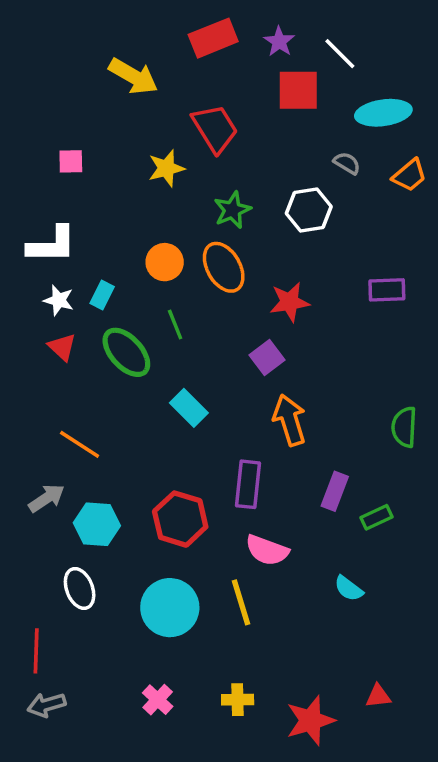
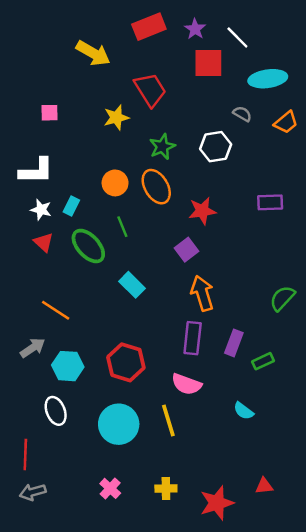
green semicircle: (404, 427) -> (282, 298), turned 40
purple rectangle: (248, 484) -> (193, 338), moved

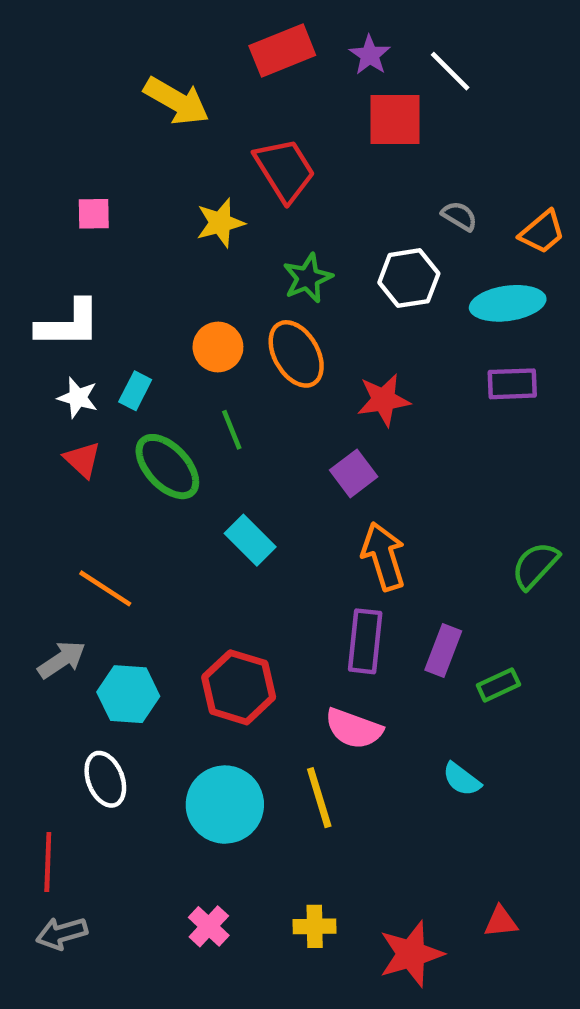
cyan ellipse: (268, 79) -> (508, 303), moved

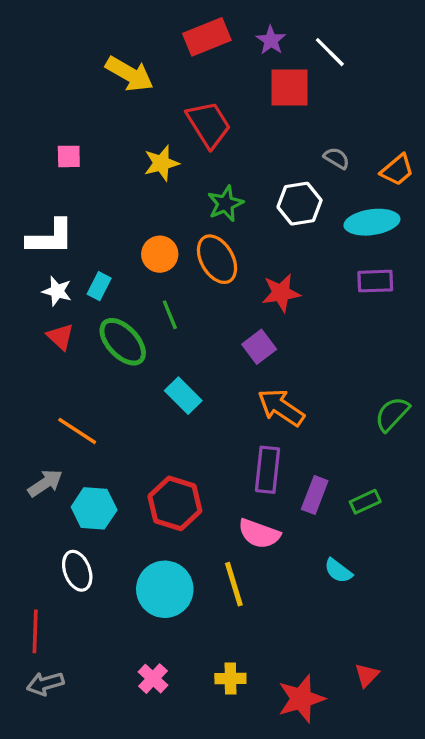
orange arrow: (384, 556) -> (281, 407), turned -39
purple rectangle: (443, 650) -> (315, 495), moved
red triangle: (501, 922) -> (367, 675), turned -40

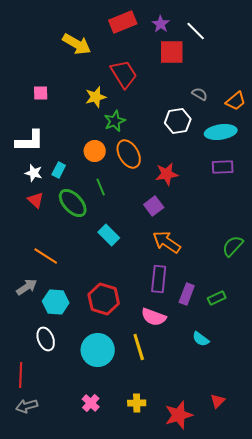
green star: (225, 204) -> (115, 121), moved

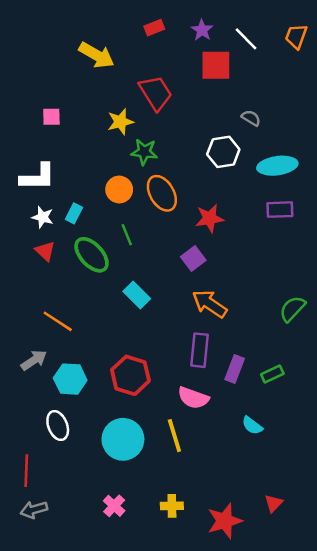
red rectangle: (123, 22) -> (154, 28), size x0.6
orange trapezoid: (236, 101) -> (296, 36), moved, turned 150
green star: (115, 121) -> (144, 152), turned 30

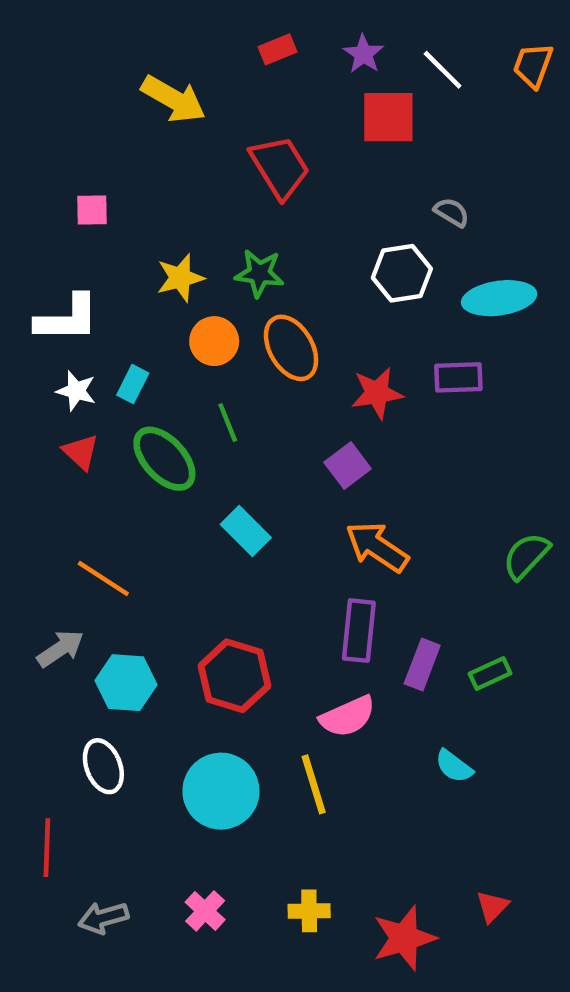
yellow star: (120, 122) -> (180, 278), moved
purple rectangle: (280, 210) -> (458, 377), moved
pink semicircle: (193, 398) -> (348, 716), turned -44
gray arrow: (34, 510) -> (103, 918), moved

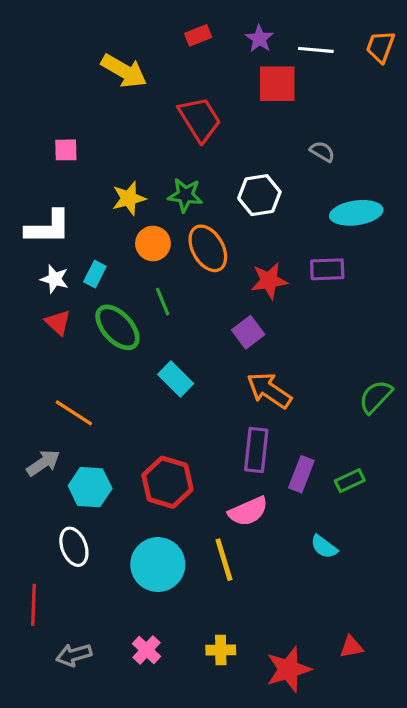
white line: (443, 70) -> (316, 50), turned -40
white hexagon: (402, 273) -> (259, 195), moved
red triangle: (492, 906) -> (351, 647), turned 35

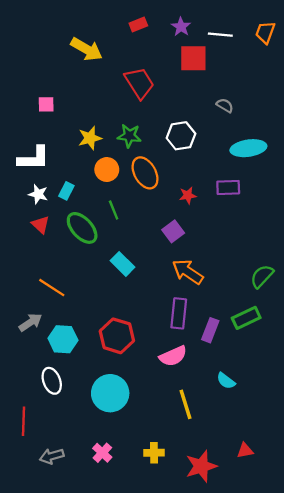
red star: (269, 281) -> (188, 195), size x0.7
green rectangle: (350, 481) -> (246, 318), moved, size x1.4
yellow line: (224, 560) -> (185, 404), moved

